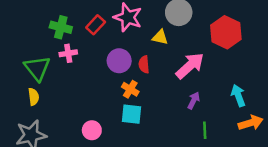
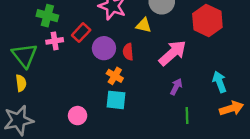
red rectangle: (96, 25) -> (81, 33), moved

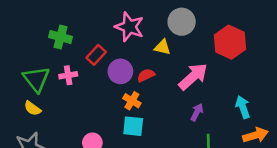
pink cross: (55, 41) -> (68, 75), moved
red semicircle: (128, 52) -> (146, 75), turned 70
yellow semicircle: (21, 83) -> (32, 108), turned 133

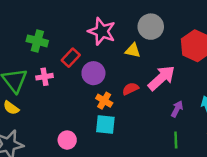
red semicircle: (146, 75) -> (130, 89), moved
purple arrow: (197, 112) -> (177, 109), moved

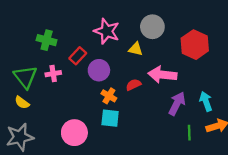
pink arrow: (161, 78) -> (162, 75), turned -132
purple arrow: (177, 109) -> (177, 104), size x1.5
pink circle: (67, 140) -> (74, 133), size x1.5
green line: (176, 140) -> (189, 133), moved

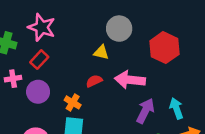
pink star: (107, 31) -> (42, 27), moved
purple circle: (99, 70) -> (38, 92), moved
red semicircle: (133, 85) -> (94, 81), moved

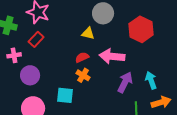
purple circle: (38, 92) -> (30, 75), moved
orange cross: (73, 102) -> (83, 75), moved

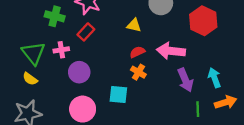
yellow triangle: (88, 33) -> (134, 25), moved
purple arrow: (125, 82) -> (185, 80), turned 130

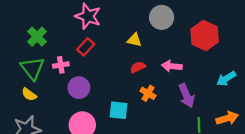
green cross: (55, 16) -> (37, 37), moved, turned 30
pink arrow: (171, 51) -> (172, 66), size x0.7
orange cross: (138, 72) -> (148, 93), moved
cyan arrow: (214, 78) -> (226, 79), moved, turned -102

